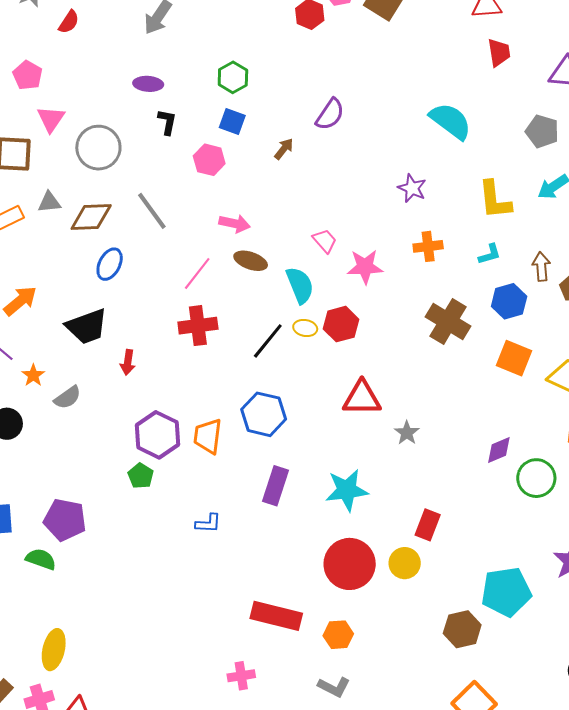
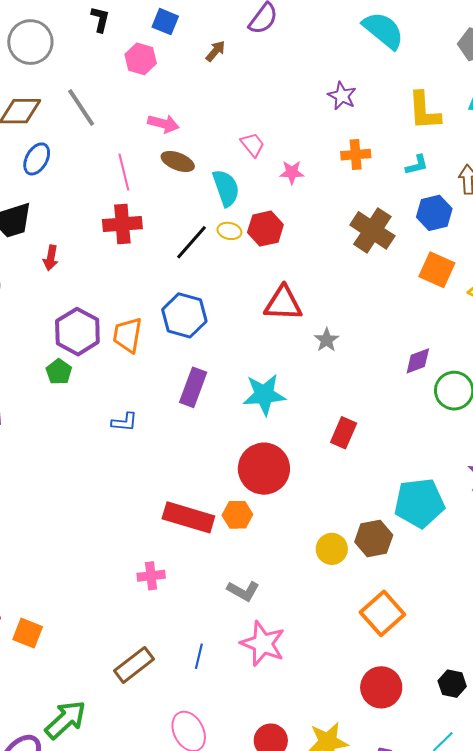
pink star: (365, 267) -> (292, 172), size x0.7
pink line: (197, 274) -> (124, 172), turned -54
yellow circle: (405, 563) -> (332, 549), moved
orange hexagon: (338, 635) -> (237, 515), moved

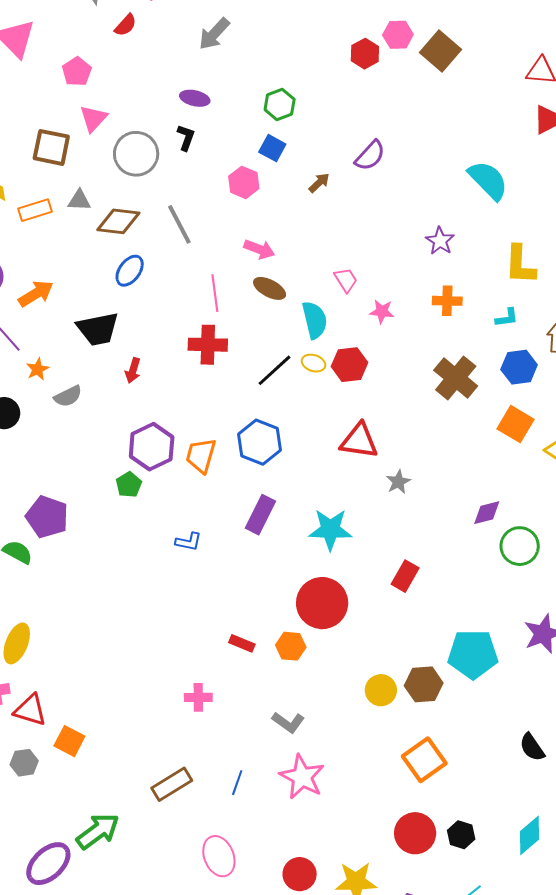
black L-shape: (100, 19) -> (186, 138), moved
red rectangle: (188, 517) -> (242, 643), size x0.5
black hexagon: (452, 684) -> (461, 835), moved

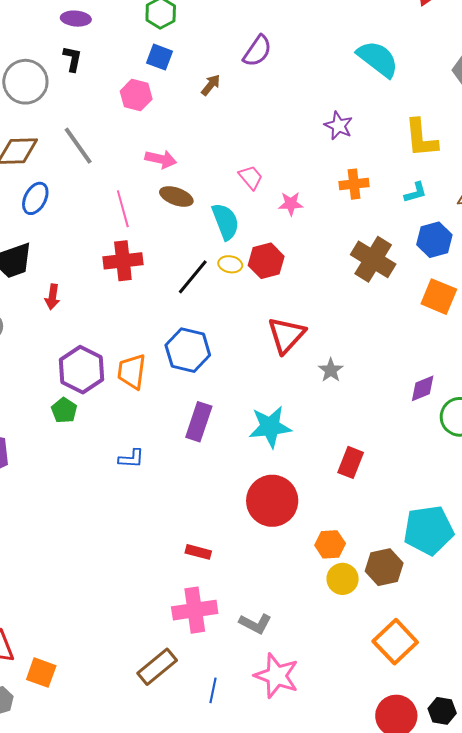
red triangle: (359, 441) -> (286, 335), turned -48
orange hexagon: (291, 646) -> (330, 544), moved
pink cross: (198, 697) -> (195, 610), moved, size x1.6
brown rectangle: (172, 784) -> (157, 667), moved

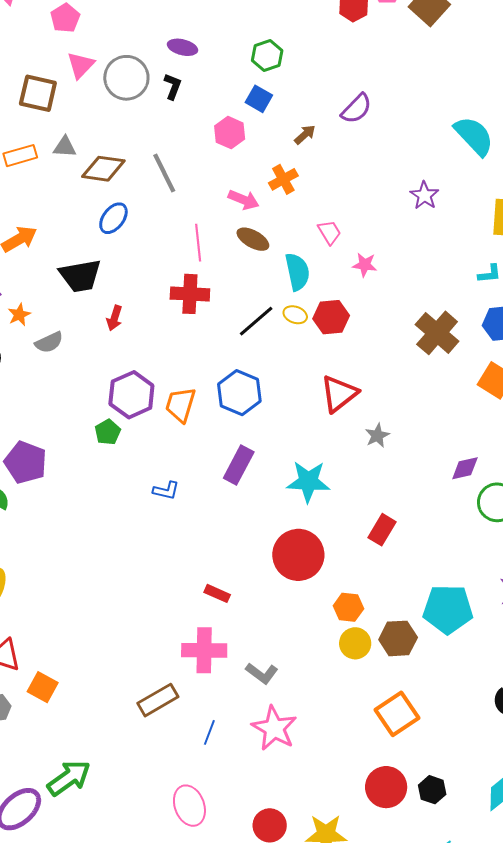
gray circle: (25, 82) -> (126, 78), moved
orange cross: (354, 184) -> (283, 179), moved, turned -32

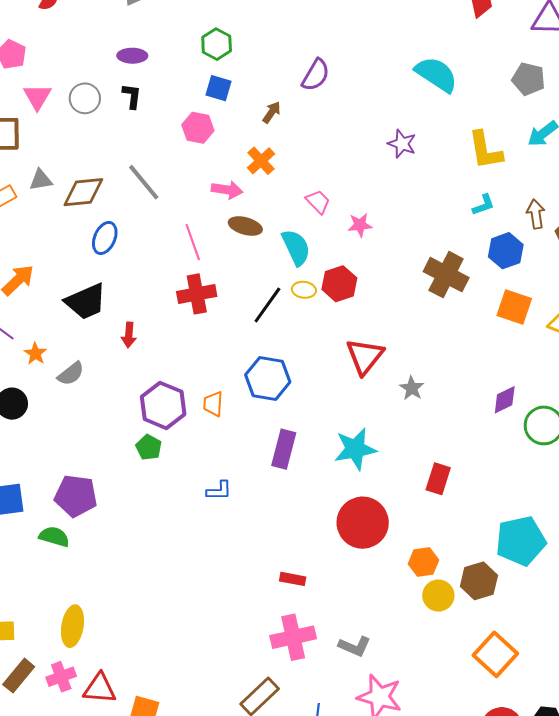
gray circle: (126, 78) -> (85, 98), size x0.7
orange trapezoid: (181, 405) -> (213, 404), size x0.7

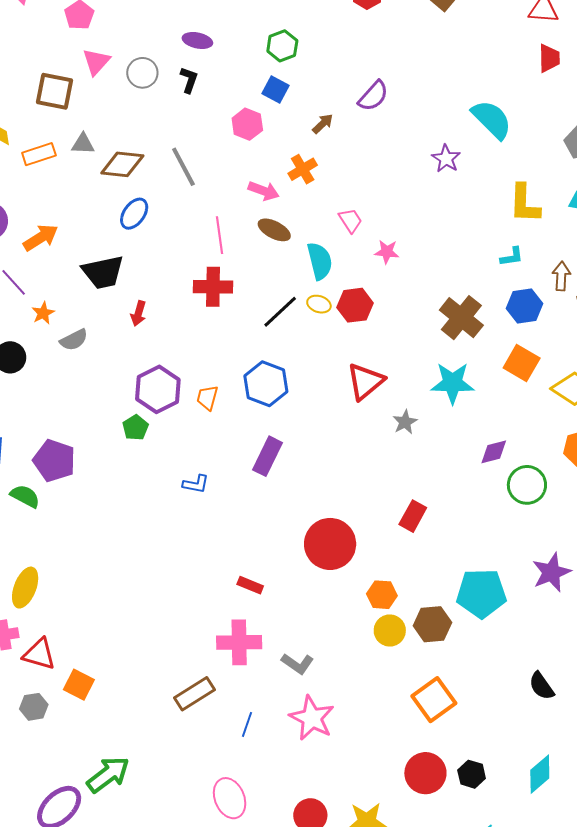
purple star: (402, 144) -> (446, 159), moved
cyan star: (355, 449) -> (453, 383), moved

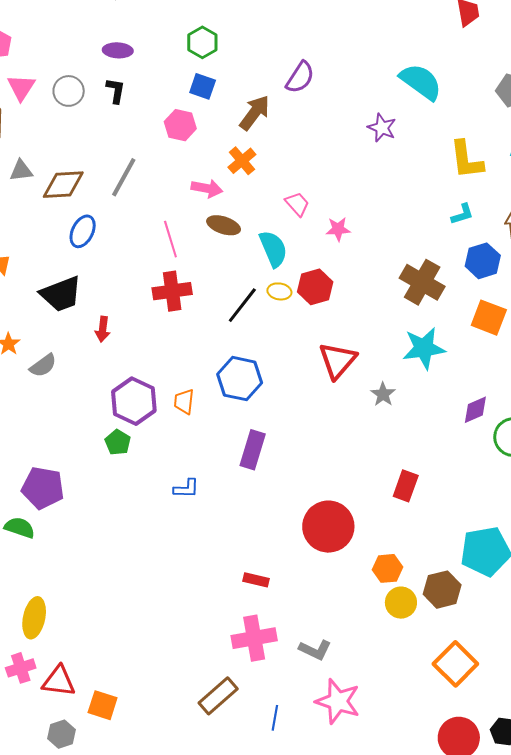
brown arrow: (323, 124) -> (255, 113), size x1.6
gray line: (183, 167) -> (124, 177), turned 66

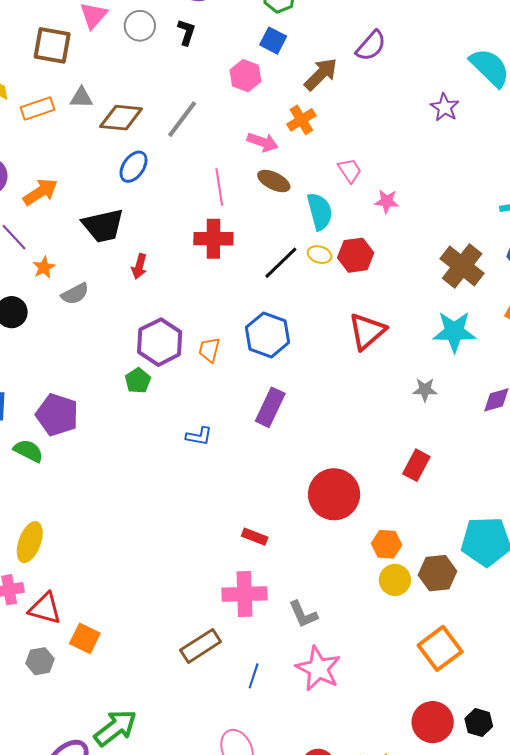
gray star: (383, 394) -> (425, 390), moved, turned 30
gray L-shape: (315, 650) -> (303, 614), turned 32

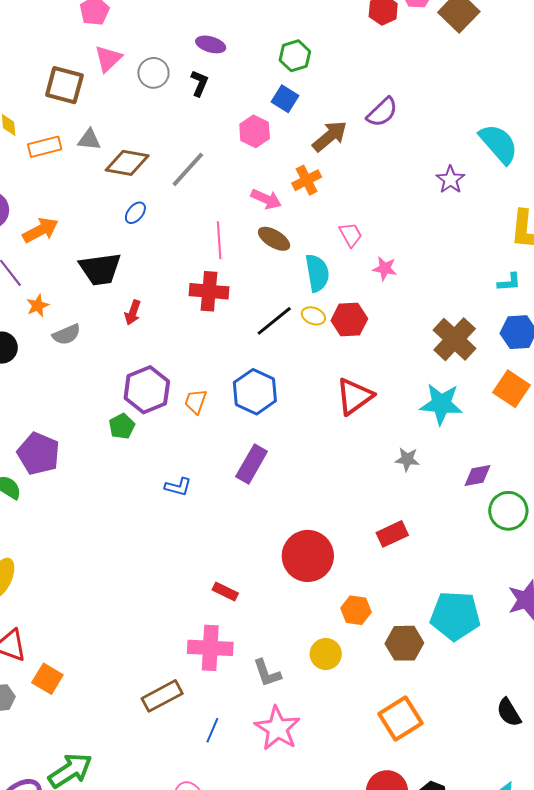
blue ellipse: (133, 167) -> (135, 213), size x0.7
red rectangle: (416, 465) -> (392, 534), turned 32
yellow circle: (395, 580) -> (326, 654), moved

